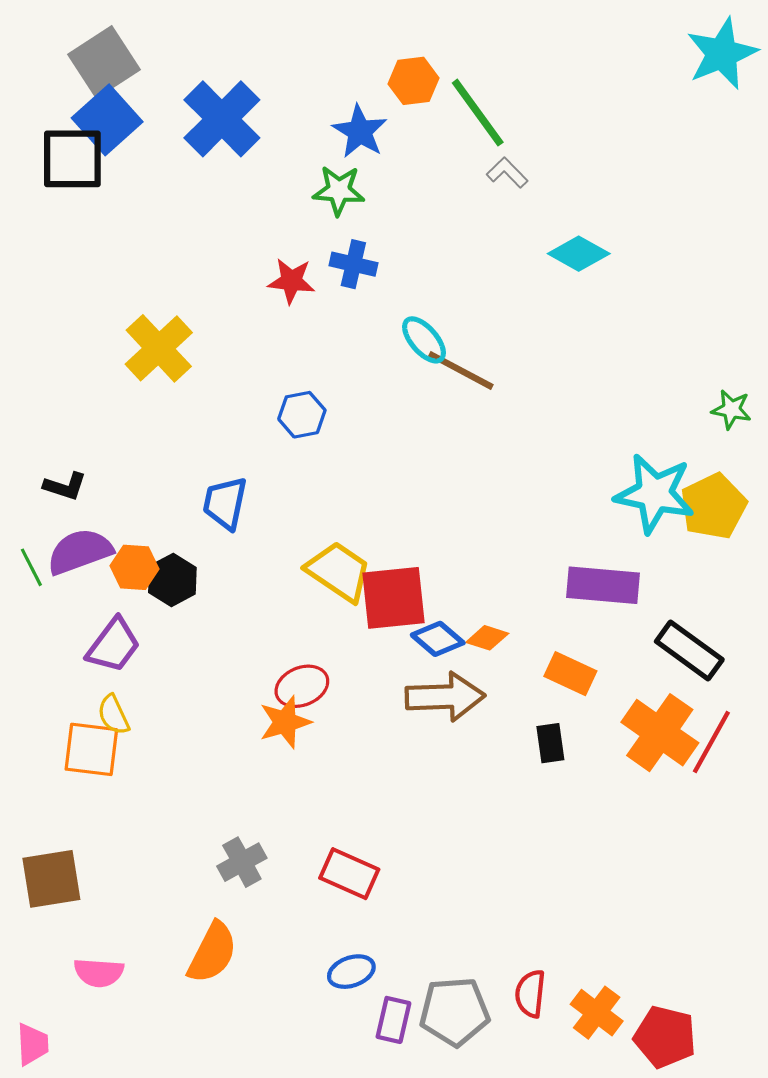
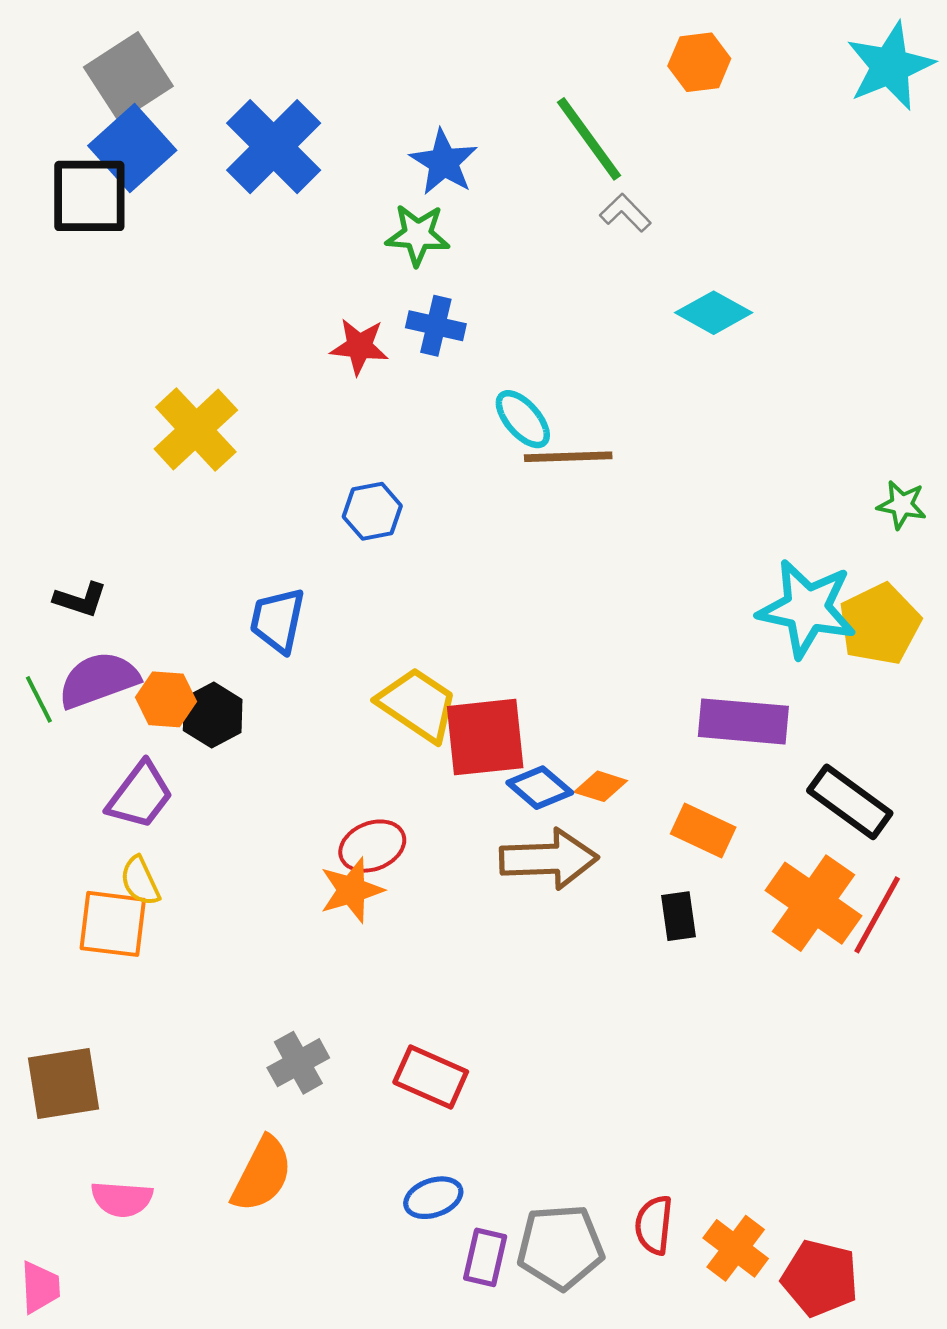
orange hexagon: (413, 81) -> (699, 62), moved
brown line: (461, 370) -> (568, 457), turned -30

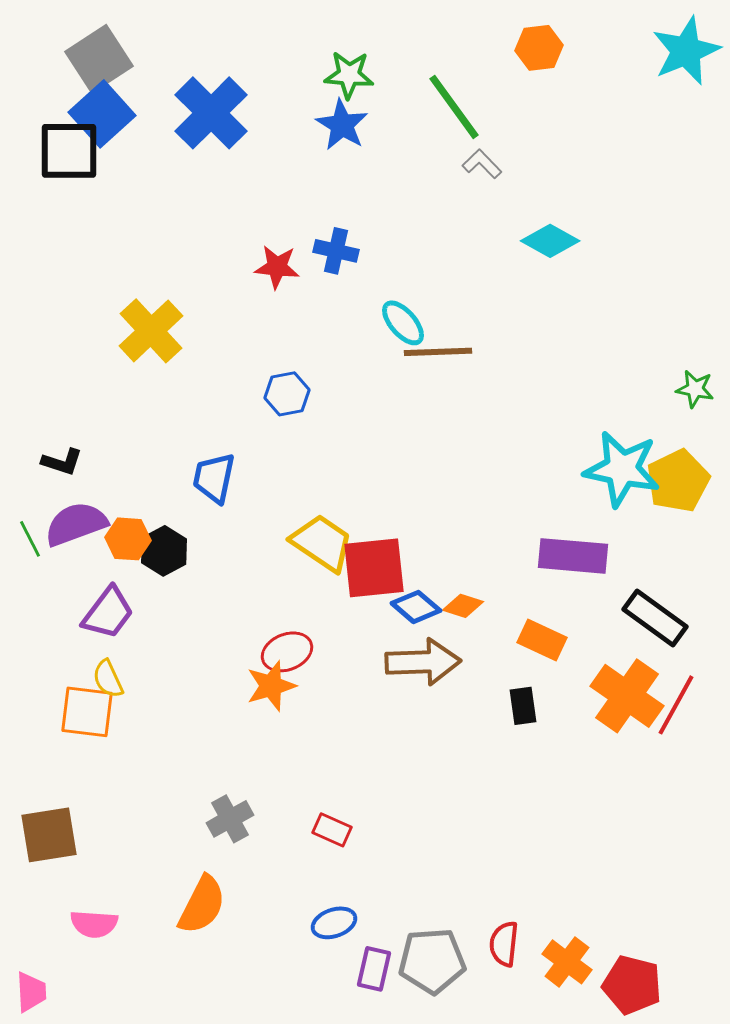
green star: (418, 235) -> (349, 75), moved
red rectangle: (431, 1077) -> (332, 830), size x0.7

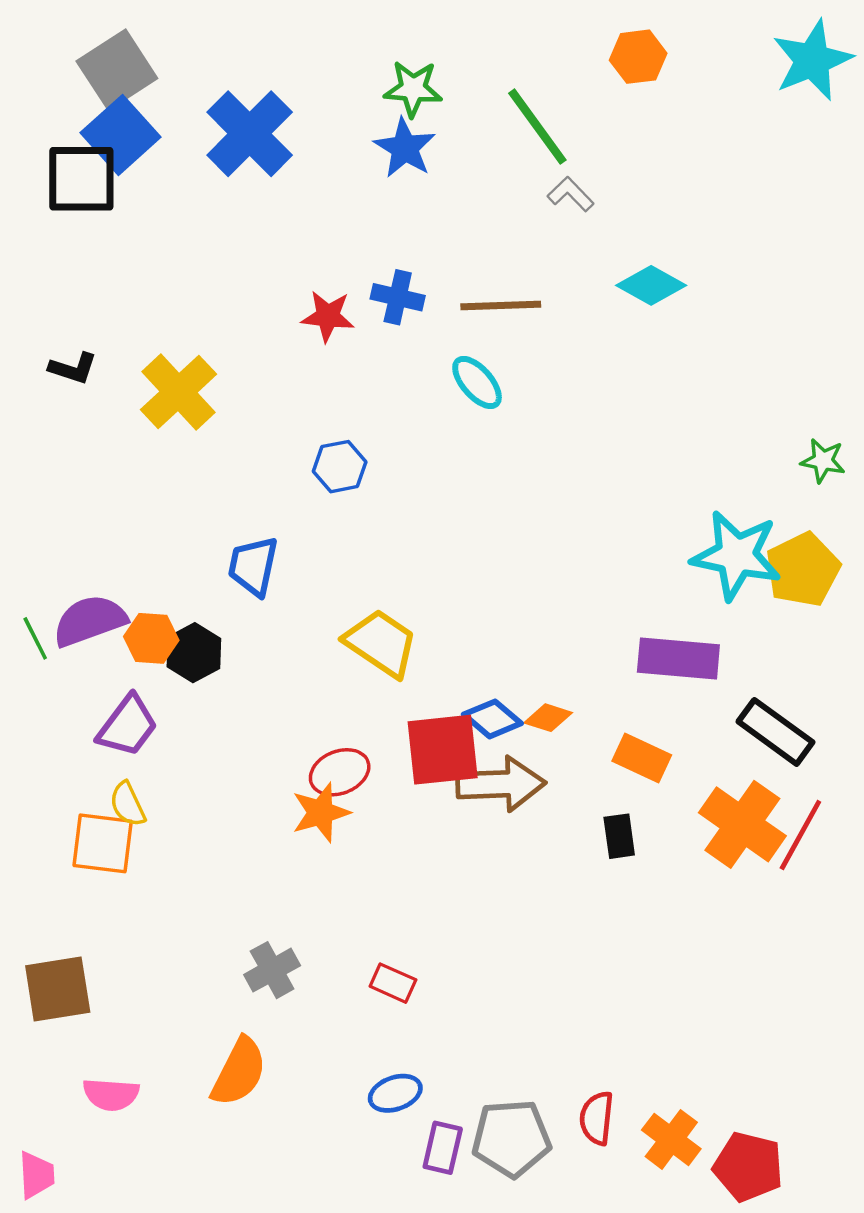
brown line: (438, 352) -> (501, 305), moved
black L-shape: (62, 462) -> (73, 368), moved
red square: (374, 568) -> (443, 750), moved

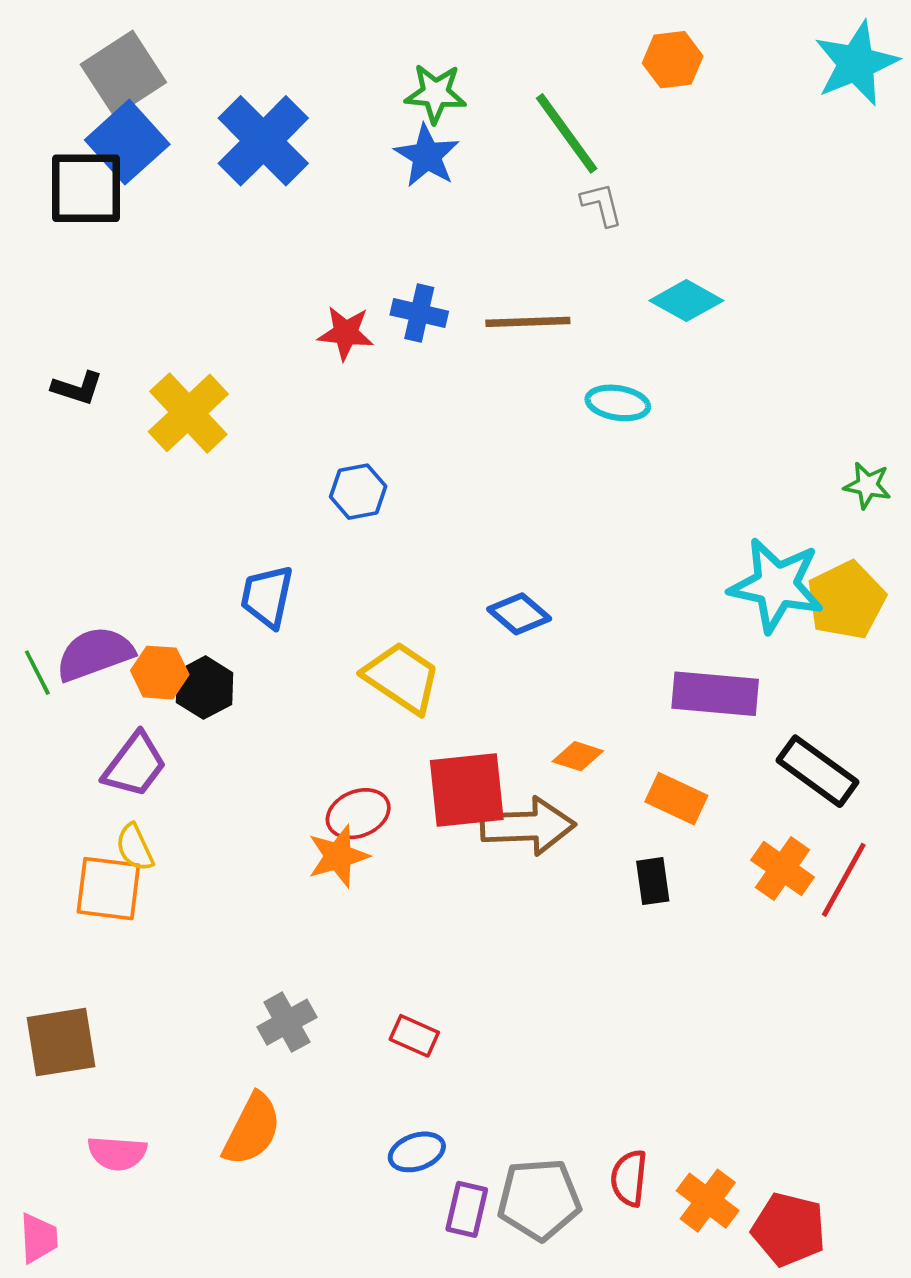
gray L-shape: (571, 194) -> (602, 204), turned 30
cyan ellipse: (477, 382) -> (618, 403), moved, turned -40
blue diamond: (492, 719) -> (519, 614), moved
orange cross: (742, 824) -> (783, 869), size x0.7

